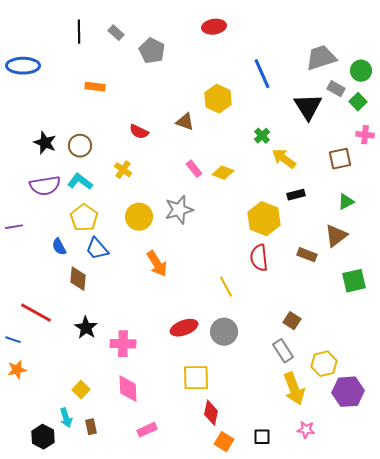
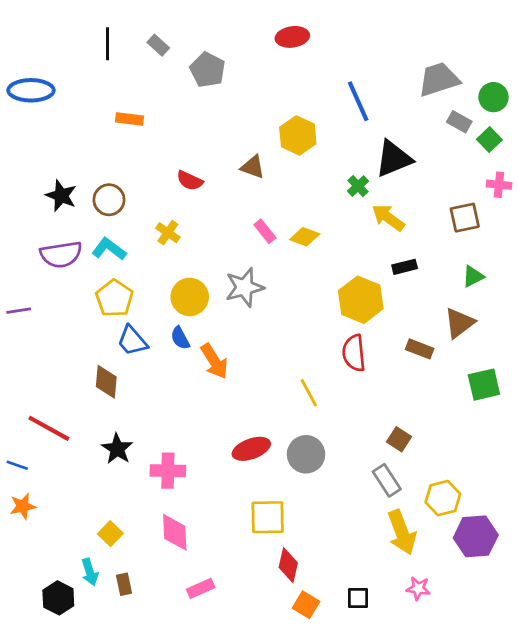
black triangle: (308, 107) -> (394, 159), moved, turned 40
blue semicircle: (59, 247) -> (180, 338), moved

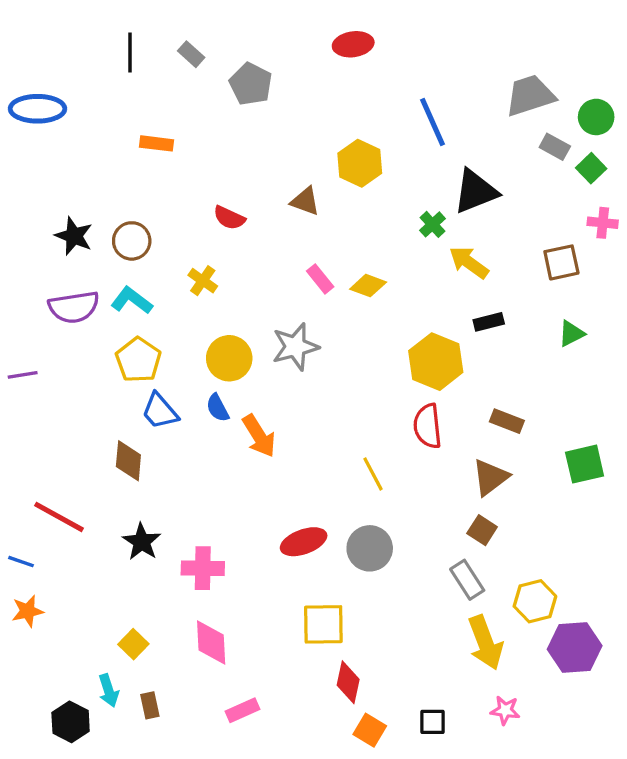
brown triangle: (459, 323) -> (490, 477), moved

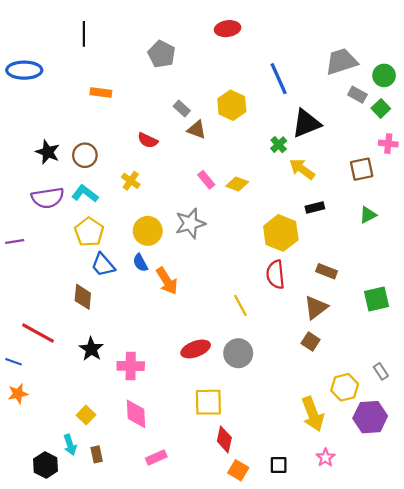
gray rectangle: (191, 54) -> (182, 108), moved
gray rectangle: (467, 580) -> (381, 371), moved, size x0.7
pink star: (505, 710) -> (325, 458), turned 30

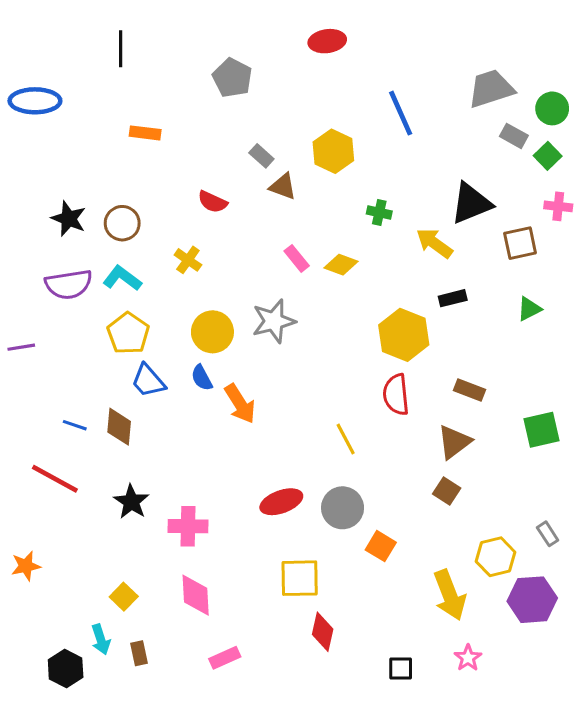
black triangle: (306, 123) -> (471, 203), moved
green cross: (279, 145) -> (379, 212), moved, turned -35
blue line: (14, 362) -> (75, 425), moved
orange square: (238, 470) -> (381, 546), moved

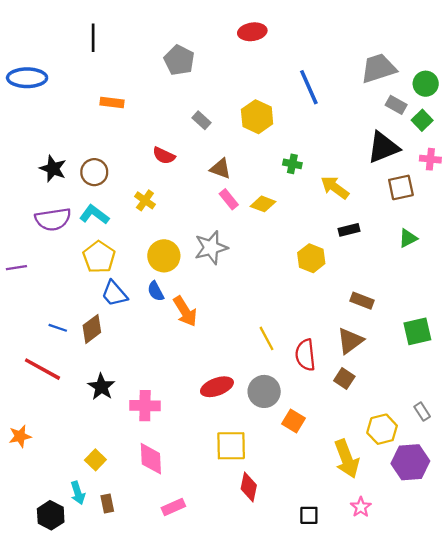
brown triangle: (283, 186) -> (220, 169), moved
black triangle: (471, 203) -> (383, 147), moved
yellow hexagon: (404, 335) -> (311, 258), size x0.7
red semicircle: (396, 395) -> (305, 355), moved
brown diamond: (119, 427) -> (92, 329), turned 48

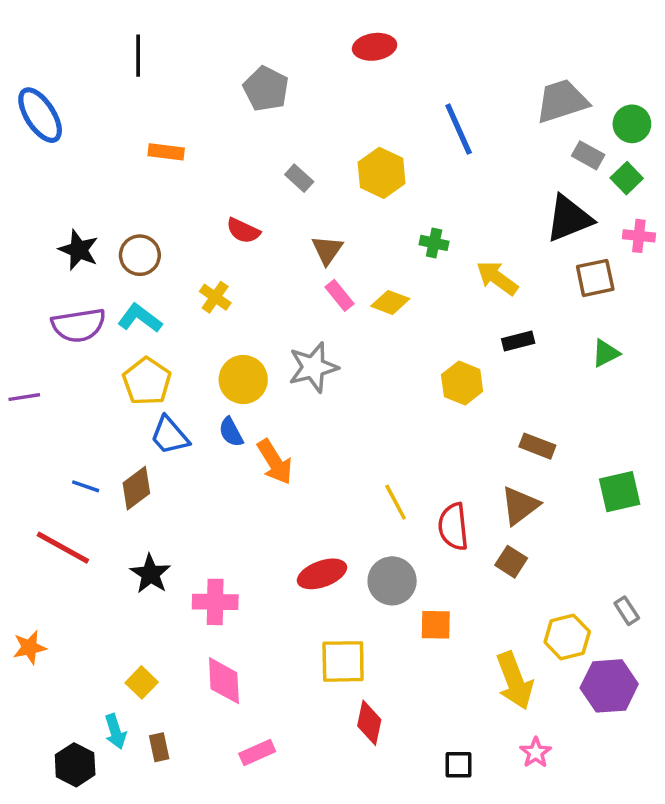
blue ellipse: (27, 78) -> (40, 115), turned 57
brown triangle: (220, 169) -> (327, 250), turned 45
orange square: (294, 421) -> (436, 625), turned -30

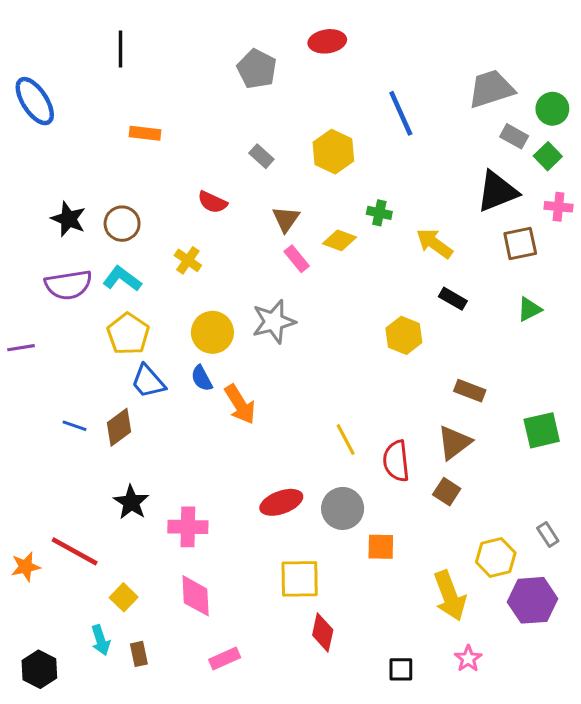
gray pentagon: (266, 89) -> (257, 69), moved
yellow diamond: (390, 302) -> (340, 240), moved
black rectangle: (518, 341) -> (453, 299), turned 44
red line: (63, 548) -> (75, 551), moved
black hexagon: (75, 765) -> (39, 669), moved

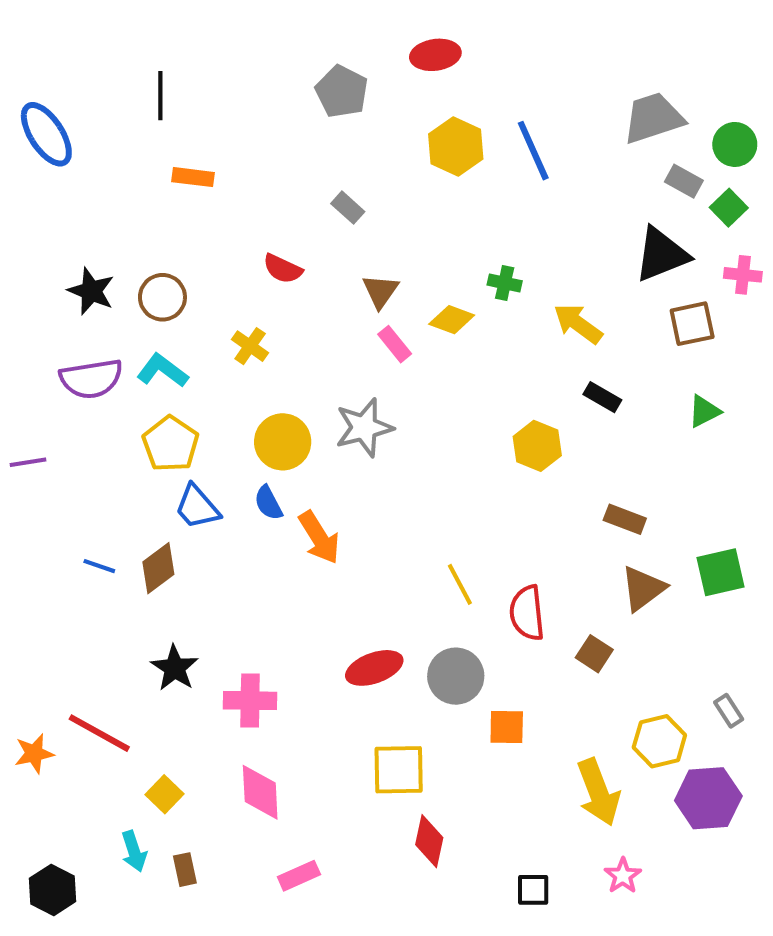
black line: (121, 49) -> (160, 96), moved
yellow hexagon: (333, 152) -> (456, 147), moved
brown triangle: (454, 443) -> (643, 588), moved

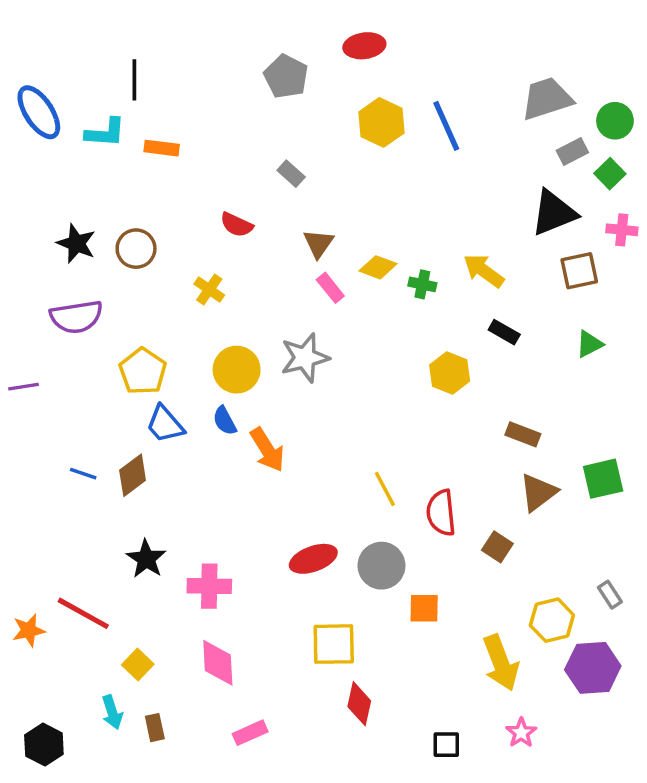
gray rectangle: (684, 181) -> (572, 151), turned -56
green cross: (505, 283) -> (422, 284), moved
cyan L-shape: (162, 371) -> (105, 133), moved, turned 147

